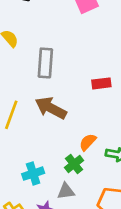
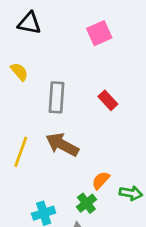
red rectangle: (101, 83) -> (108, 100), moved, turned 54

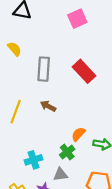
red rectangle: (108, 100) -> (84, 71), size x1.5
brown arrow: (62, 145) -> (48, 106), size x0.6

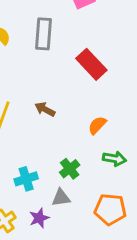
gray rectangle: (44, 69) -> (44, 34), moved
orange semicircle: (78, 134) -> (97, 125), moved

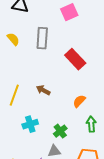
green arrow: (115, 159) -> (91, 124), turned -105
cyan cross: (26, 179) -> (30, 124), moved

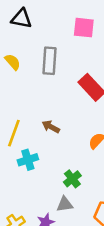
pink square: (69, 12) -> (84, 28), turned 30
cyan cross: (30, 124) -> (28, 160), moved

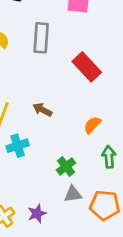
gray triangle: (65, 204) -> (73, 194), moved

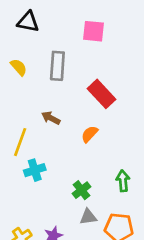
brown arrow: (42, 110) -> (51, 118), moved
orange semicircle: (92, 125) -> (90, 134), moved

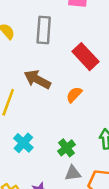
brown arrow: (51, 118) -> (37, 79), size x1.5
cyan cross: (35, 170) -> (23, 143), moved, turned -30

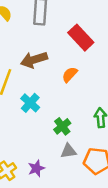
brown arrow: (37, 79) -> (34, 60), turned -45
cyan cross: (23, 143) -> (30, 103), moved

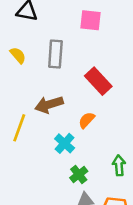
cyan cross: (30, 103) -> (65, 143), moved

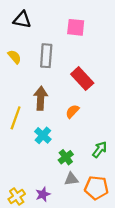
brown arrow: (49, 105) -> (41, 98), turned 110
cyan cross: (65, 143) -> (43, 135), moved
green arrow: (119, 165) -> (100, 150), turned 42

